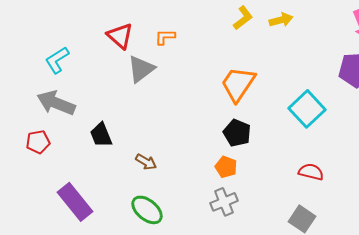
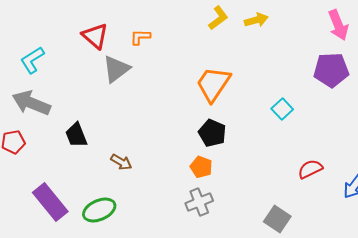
cyan square: (307, 109) -> (282, 109), size x0.6
red semicircle: (311, 172) -> (310, 169), moved, turned -40
green ellipse: (147, 210) -> (99, 210), moved, turned -64

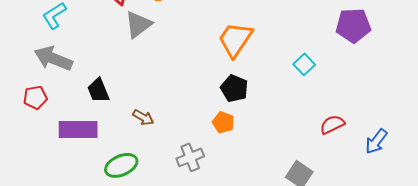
purple rectangle: (50, 202) -> (78, 129), moved, turned -51
gray cross: (199, 202) -> (190, 157), moved

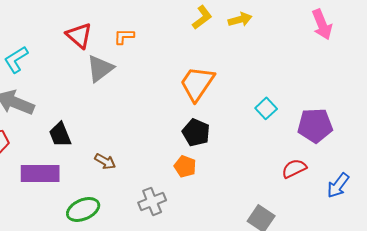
purple pentagon: (353, 25) -> (315, 125), moved

